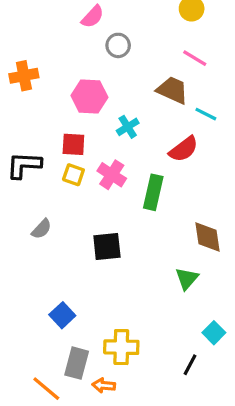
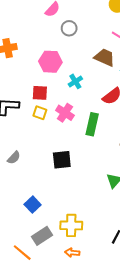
gray semicircle: (42, 229) -> (14, 158), moved
gray rectangle: (77, 363) -> (42, 236), turned 42
orange arrow: (104, 385) -> (72, 253), moved

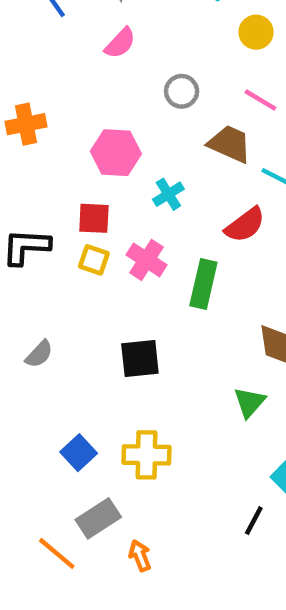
gray circle: (69, 28) -> (182, 91), moved
yellow cross: (71, 225) -> (147, 455), moved
orange arrow: (72, 253) -> (140, 556), moved, turned 64

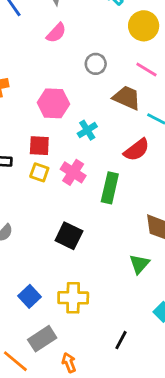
yellow circle: (256, 32) -> (144, 26), size x1.4
black square: (140, 358) -> (69, 236), turned 32
black line: (254, 521) -> (121, 340), moved

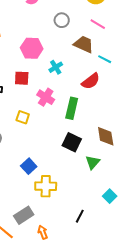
yellow square: (39, 172) -> (23, 117), moved
black square: (69, 236) -> (72, 142), moved
blue square: (29, 296) -> (29, 166), moved

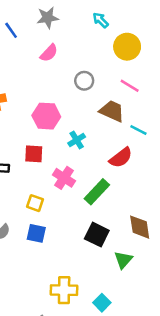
green rectangle: (72, 108) -> (97, 192), turned 30
blue square: (29, 166) -> (36, 233), moved, turned -35
cyan square: (110, 196) -> (102, 303), moved

